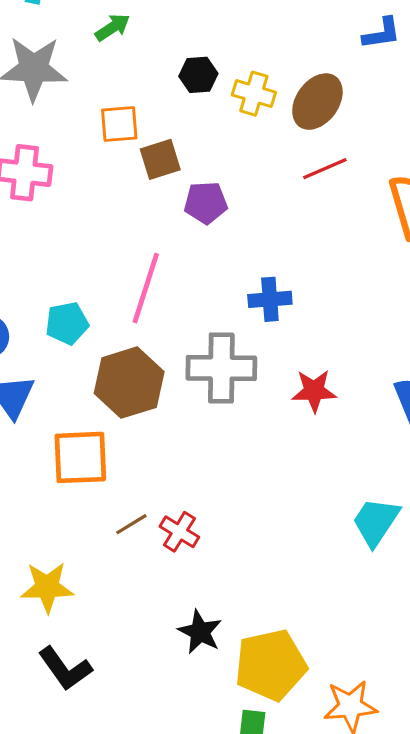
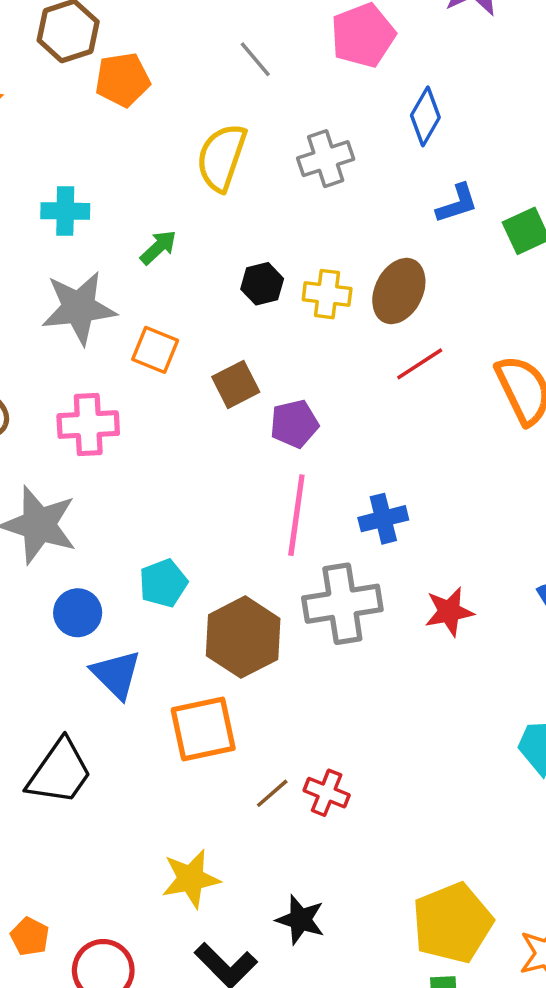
orange square: (119, 124) -> (155, 350), moved, turned 36
pink line: (146, 288) -> (296, 515), moved
black star: (200, 632) -> (300, 920), moved

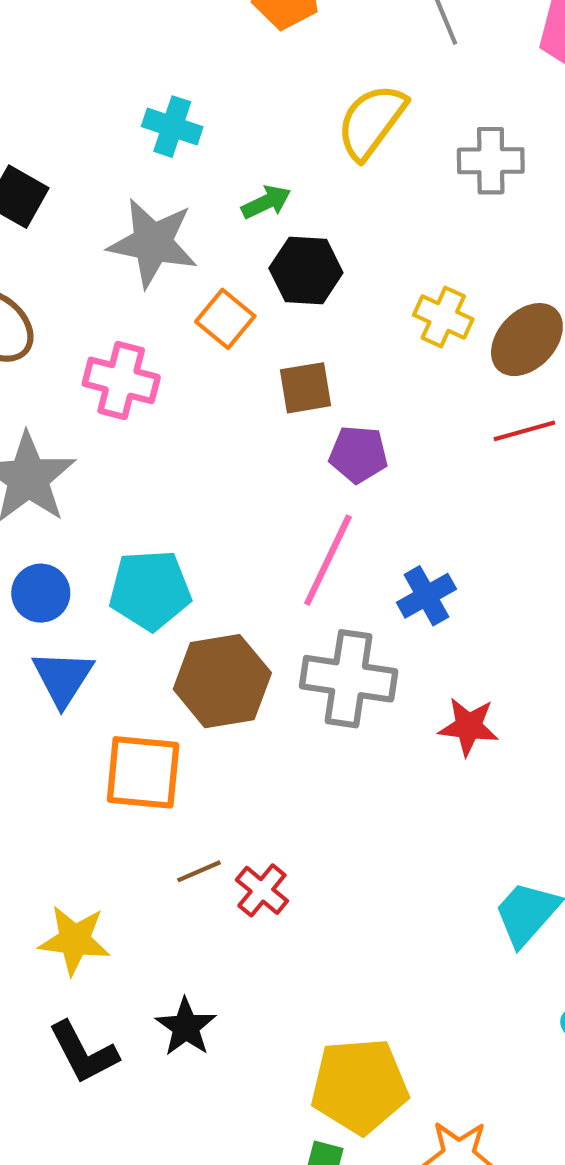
black hexagon: (262, 284) -> (306, 271), moved, size x1.4
blue cross: (383, 519) -> (426, 596), turned -33
cyan pentagon: (163, 583) -> (150, 590), size x1.4

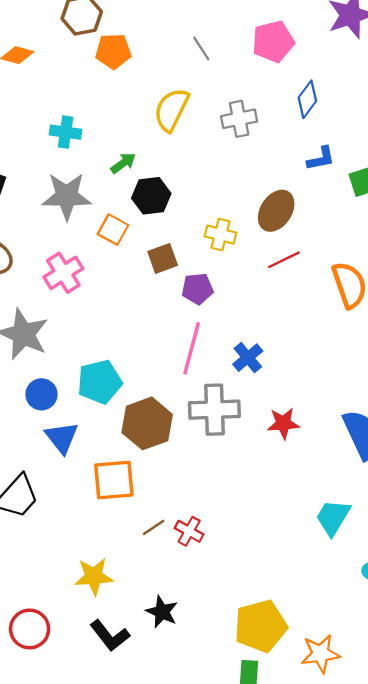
yellow cross: (443, 317) -> (221, 235), moved
pink cross: (121, 380) -> (63, 273), turned -36

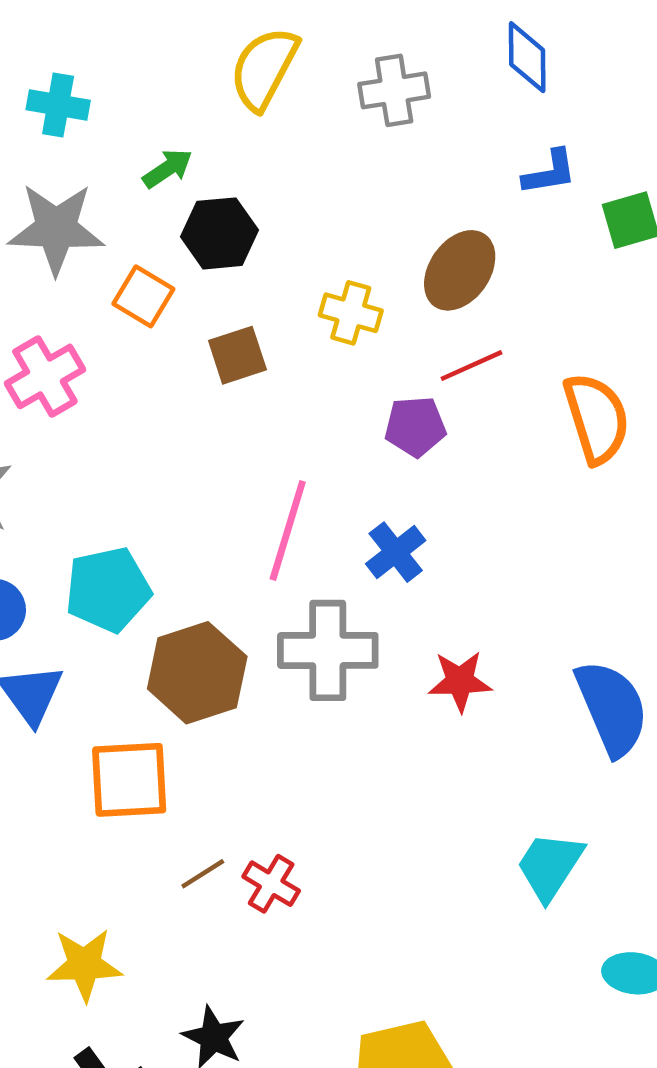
blue diamond: (307, 99) -> (527, 57), turned -39
purple pentagon: (197, 289) -> (415, 426), moved

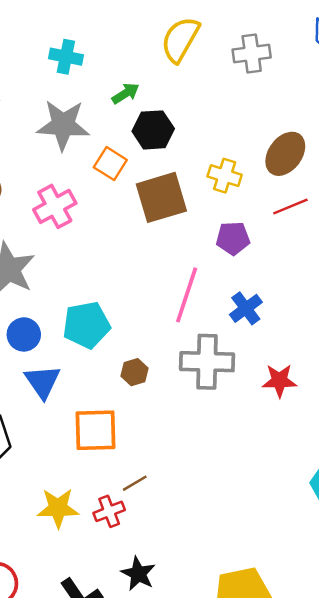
brown square: (237, 355) -> (161, 197), size x1.6
purple pentagon: (415, 426) -> (233, 238), moved
brown hexagon: (197, 673) -> (135, 372), size x0.5
red cross: (271, 884) -> (109, 511), moved, turned 36
yellow star: (84, 965) -> (58, 508), moved

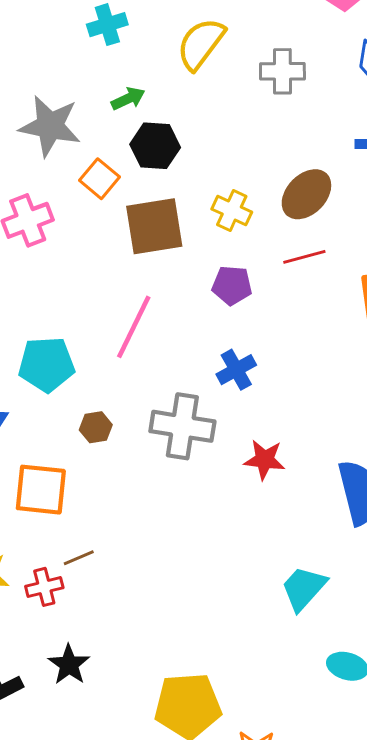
cyan cross: (66, 57) -> (107, 25), moved, turned -36
pink line: (187, 295) -> (134, 327), moved

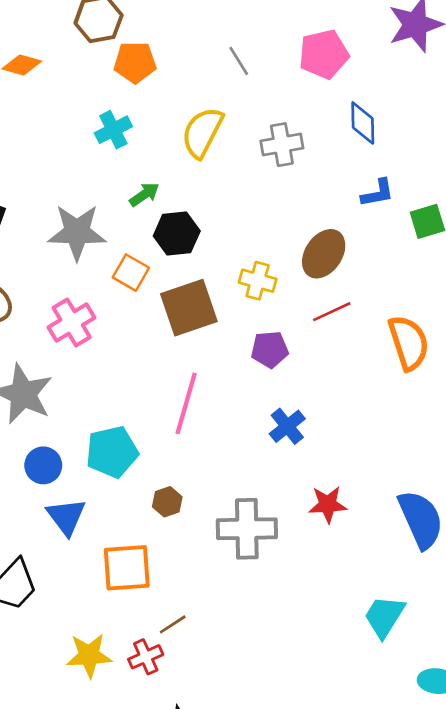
gray cross: (182, 426) -> (247, 529), moved

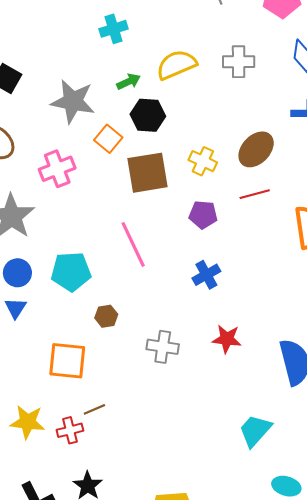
yellow semicircle: (202, 132) -> (176, 65), moved, turned 30
pink line: (186, 403) -> (133, 244), turned -51
blue triangle: (66, 517) -> (16, 308), moved, size x0.7
gray cross: (247, 529) -> (163, 347), size x0.7

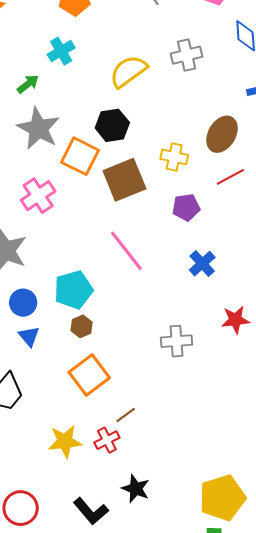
green arrow: (129, 82) -> (28, 84), moved
gray star: (73, 101) -> (38, 128), turned 30
orange square: (108, 139) -> (80, 156), size x1.4
brown hexagon: (106, 316) -> (82, 326), moved
orange square: (67, 361) -> (89, 375), turned -30

